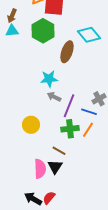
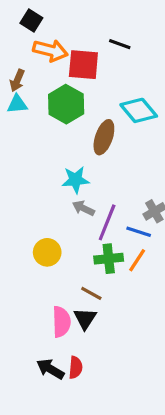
red semicircle: (49, 198) -> (76, 367), turned 144

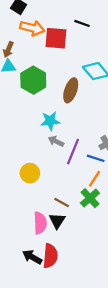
green hexagon: (66, 104) -> (33, 80), moved
green cross: (109, 259) -> (90, 198), moved, turned -36
red semicircle: (76, 367) -> (50, 256), size x1.5

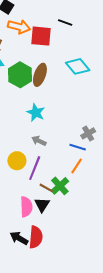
brown ellipse: (71, 90) -> (40, 75), moved
cyan star: (50, 121) -> (36, 113), turned 30
gray arrow: (56, 141) -> (39, 141), moved
purple line: (73, 152) -> (35, 168), moved
green cross: (90, 198) -> (60, 186), moved

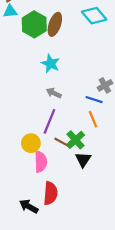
yellow circle: (17, 161) -> (31, 143), moved
orange line: (77, 166) -> (93, 119), turned -56
black triangle: (42, 205) -> (83, 160), moved
black arrow: (19, 238) -> (29, 206), moved

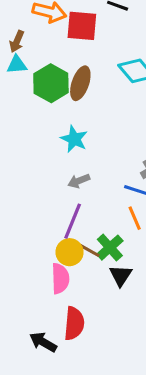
gray arrow: (54, 93) -> (79, 181), turned -48
yellow circle: (31, 143) -> (70, 252), moved

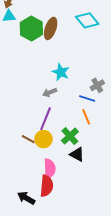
cyan star: (74, 139) -> (61, 72), moved
brown line: (90, 251) -> (28, 139), moved
black triangle: (121, 275) -> (77, 154), turned -35
pink semicircle: (60, 279) -> (50, 169), moved

